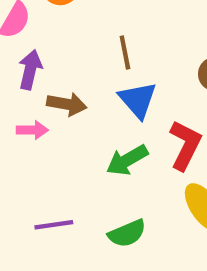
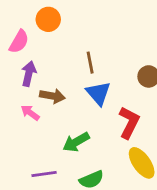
pink arrow: (32, 130) -> (30, 113), turned -144
green arrow: (127, 160) -> (76, 142), moved

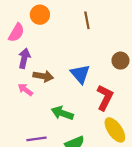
brown line: (90, 63) -> (87, 20), moved
green arrow: (76, 142) -> (62, 113), turned 50

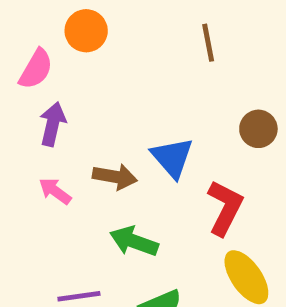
brown line: (87, 20) -> (208, 43), moved
brown arrow: (43, 76) -> (115, 177), moved

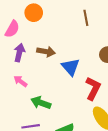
brown arrow: (115, 177) -> (46, 52), moved
green arrow: (134, 241) -> (41, 103), moved

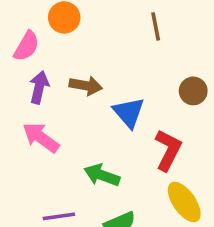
pink arrow: (20, 81) -> (41, 138), size x1.5
green arrow: (41, 103) -> (102, 175), moved

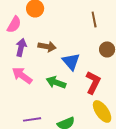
brown line: (156, 26) -> (94, 19), moved
green arrow: (102, 175) -> (56, 82), moved

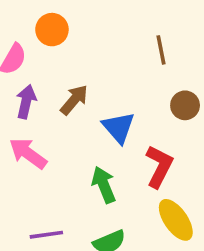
brown arrow: (47, 46) -> (74, 100), turned -60
green arrow: (56, 82) -> (104, 185), moved, turned 48

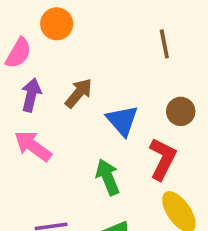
brown circle: (185, 105) -> (181, 111), moved

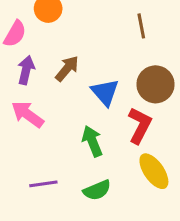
brown circle: (181, 111) -> (155, 84), size x1.5

